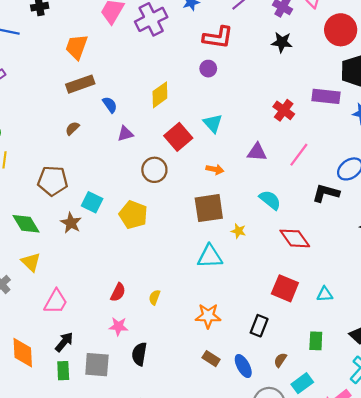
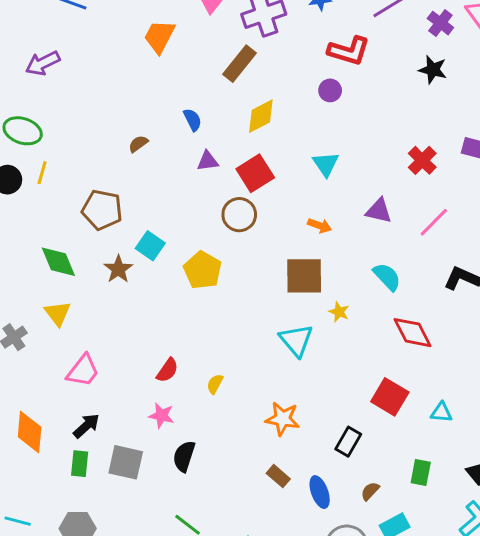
brown rectangle: (80, 84) -> (239, 64), moved, turned -40
red square: (178, 137) -> (255, 173), moved
cyan triangle: (210, 256) -> (296, 340), turned 44

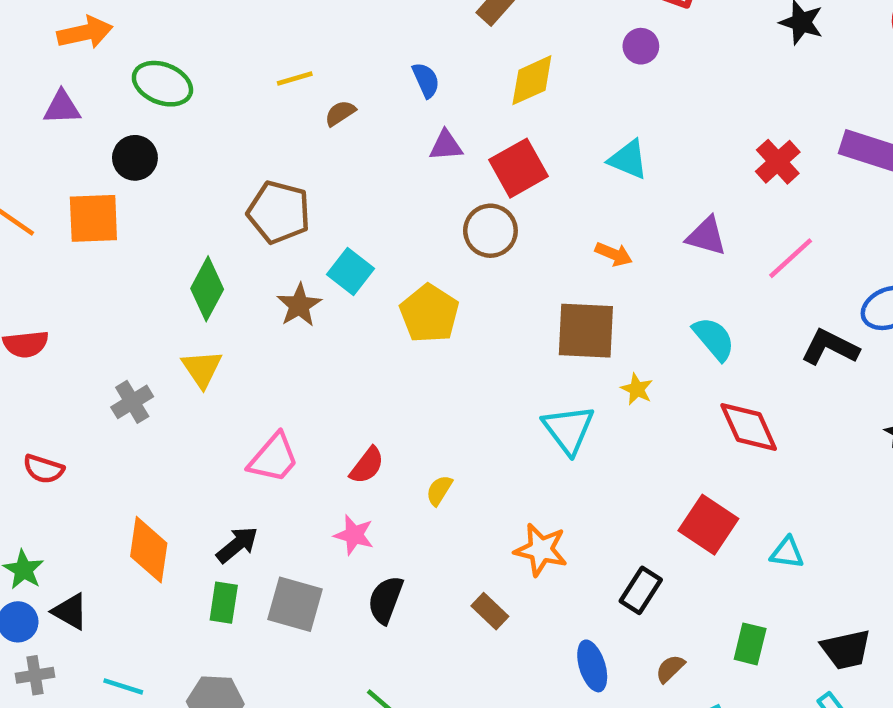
cyan triangle: (326, 164) -> (628, 160), turned -36
yellow line: (42, 173) -> (295, 79), moved, turned 55
green diamond: (58, 262) -> (207, 289), turned 48
pink trapezoid: (83, 371) -> (273, 458), moved
brown rectangle: (278, 476) -> (490, 611), moved

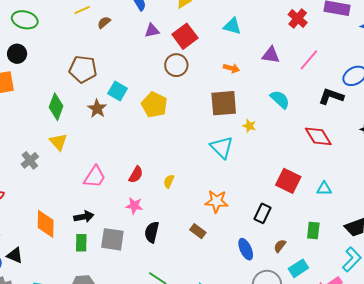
red diamond: (749, 427) -> (318, 136), moved
black arrow: (237, 545) -> (84, 217), turned 36

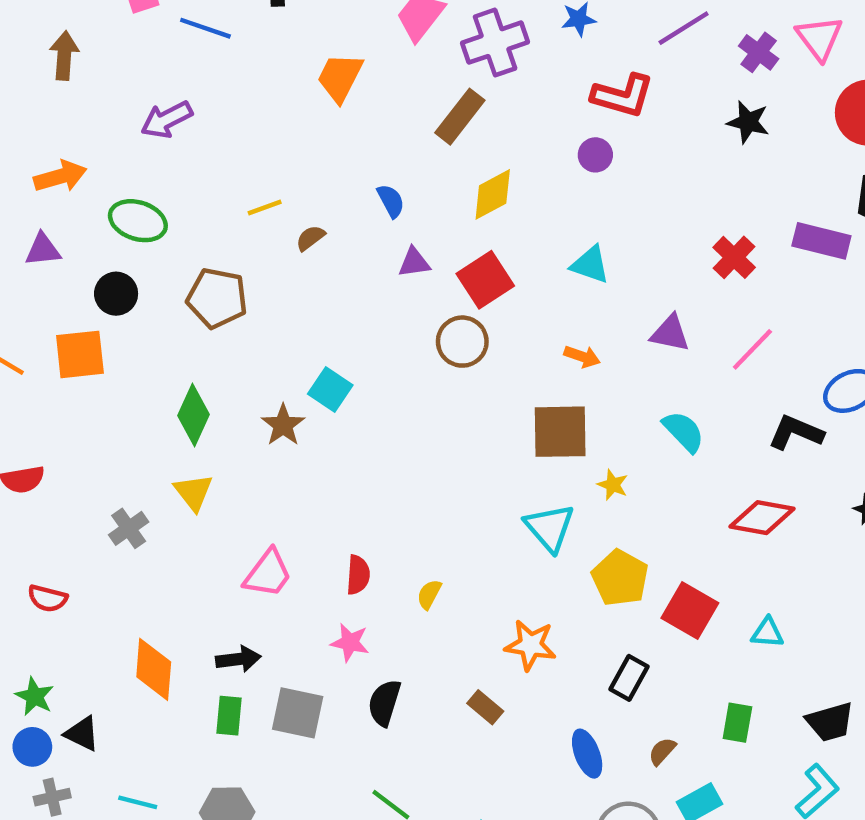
brown pentagon: (83, 69) -> (217, 298), moved
yellow pentagon: (154, 105) -> (620, 578), moved
red diamond: (318, 136) -> (762, 518), turned -52
red semicircle: (136, 175) -> (358, 575), turned -30

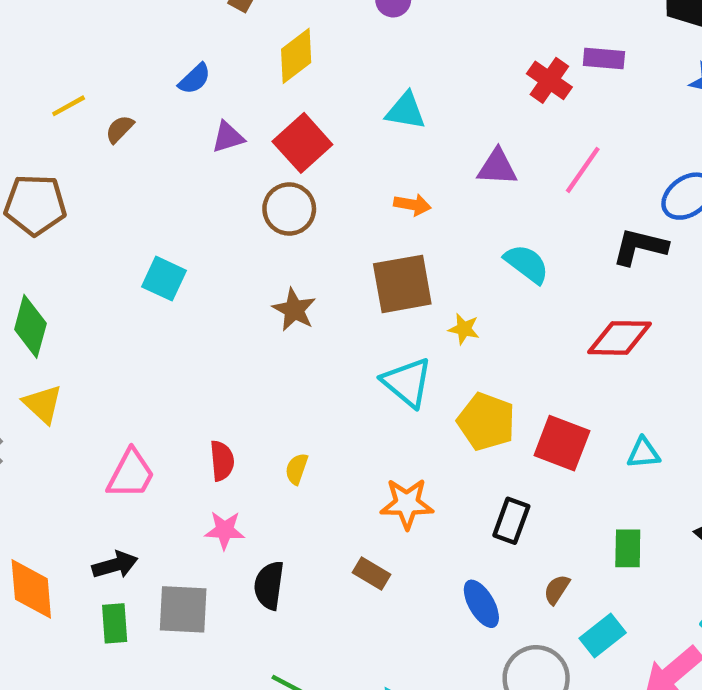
blue semicircle: (391, 201) -> (195, 79), turned 84
purple rectangle: (821, 241) -> (604, 58), moved, size x0.7
brown star: (283, 425) -> (294, 310), moved

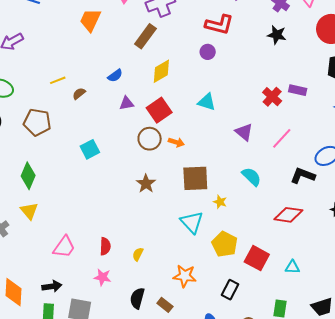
purple triangle: (497, 167) -> (244, 132), turned 30
orange arrow: (412, 205) -> (176, 142), moved
cyan square: (164, 279) -> (90, 149), moved, turned 30
black semicircle: (269, 585) -> (137, 298), moved

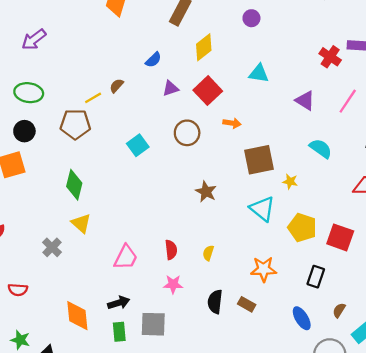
yellow line: (58, 80) -> (93, 98), moved
brown circle: (150, 139) -> (187, 133), moved
brown star: (146, 184) -> (206, 192), moved

